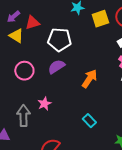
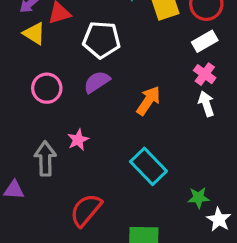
cyan rectangle: (89, 121) -> (148, 166), size x1.6

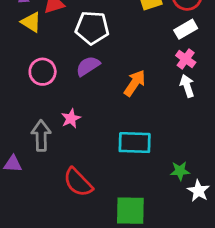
cyan rectangle: (148, 166) -> (135, 143), turned -44
red semicircle: (86, 210) -> (78, 182), turned -84

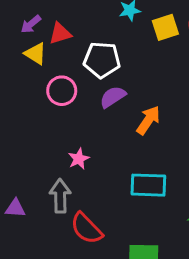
purple semicircle: (88, 66) -> (113, 97), moved
pink circle: (43, 72) -> (62, 91), moved
gray arrow: (41, 135) -> (60, 196), moved

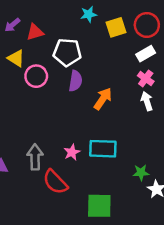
yellow triangle: (35, 54) -> (16, 58), moved
purple semicircle: (113, 97) -> (75, 81), turned 132
pink star: (79, 159) -> (72, 152), moved

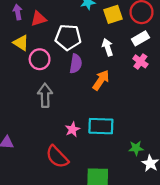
purple arrow: (12, 25) -> (18, 12), turned 120
white arrow: (147, 101) -> (108, 47), moved
gray arrow: (35, 157) -> (45, 95), moved

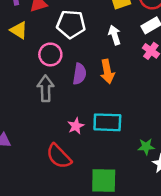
pink circle: (40, 59) -> (50, 54), moved
purple semicircle: (76, 64) -> (79, 74), moved
orange arrow: (101, 80) -> (107, 71), turned 135

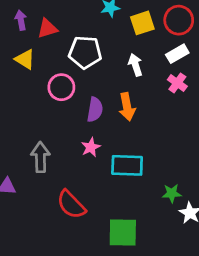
gray arrow: (46, 88) -> (40, 157), moved
pink star: (76, 126) -> (91, 147), moved

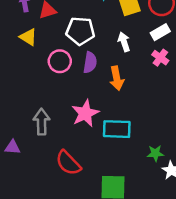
purple semicircle: (95, 110) -> (90, 62), moved
pink star: (91, 147) -> (85, 113), size x1.6

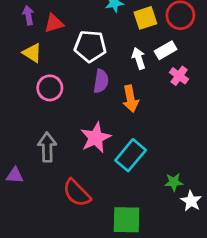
white rectangle: (160, 32) -> (166, 50), moved
pink circle: (60, 61) -> (50, 88), moved
cyan rectangle: (117, 129) -> (131, 155), turned -52

